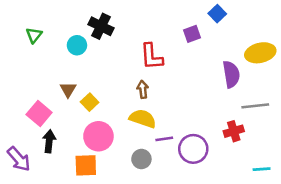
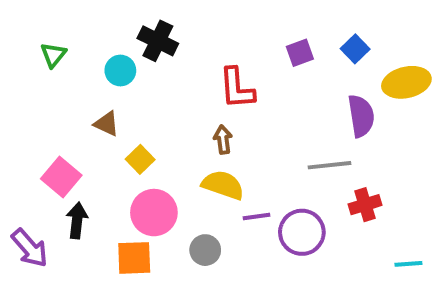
blue square: (217, 14) -> (355, 49), moved
brown triangle: (68, 89) -> (107, 124), moved, turned -36
gray line: (255, 106) -> (329, 165), moved
gray circle: (141, 159) -> (205, 250), moved

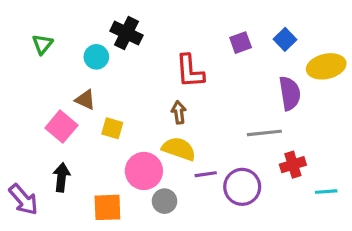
yellow square: (140, 159) -> (112, 128), turned -30
pink square: (61, 177) -> (61, 127), moved
pink circle: (154, 213) -> (144, 171), moved
cyan line: (408, 264) -> (326, 192), moved

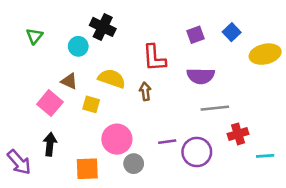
purple semicircle: (290, 93) -> (201, 76), moved, turned 100
yellow semicircle: (179, 149) -> (112, 79), moved

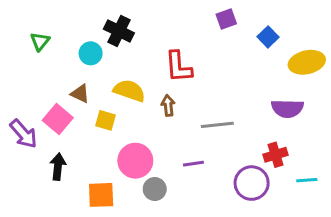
purple square: (196, 35) -> (226, 19), moved
purple semicircle: (201, 76) -> (287, 108), moved
gray line: (215, 108) -> (217, 125), moved
purple circle: (197, 152) -> (252, 183), moved
purple arrow: (19, 162) -> (23, 134), moved

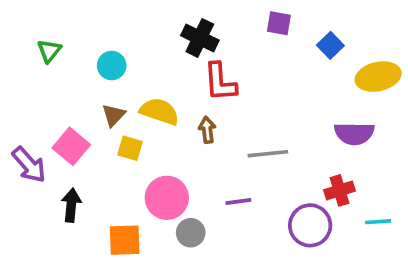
purple square: (226, 19) -> (279, 23), turned 30
black cross: (119, 31) -> (200, 38), moved
brown triangle: (80, 94) -> (114, 115), moved, turned 48

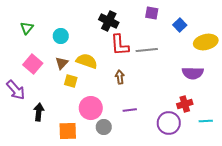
brown arrow: (207, 130) -> (120, 77), moved
pink square: (71, 146) -> (33, 64), moved
gray line: (268, 154) -> (147, 50), moved

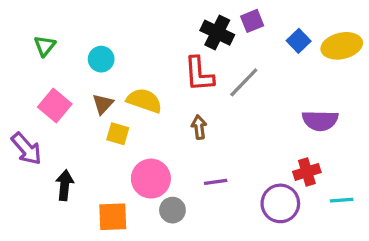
purple square: (152, 13) -> (252, 21), turned -32
black cross: (109, 21) -> (217, 33), moved
yellow ellipse: (206, 42) -> (342, 46), moved
gray line: (147, 50) -> (244, 82), turned -40

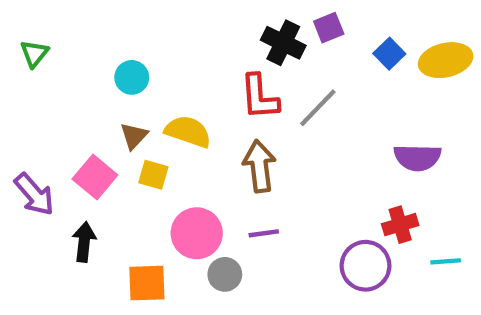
green triangle: (45, 46) -> (34, 54), moved
pink square: (55, 106) -> (95, 177), moved
brown arrow: (199, 127) -> (259, 166), size x1.6
purple line: (216, 182) -> (264, 233), moved

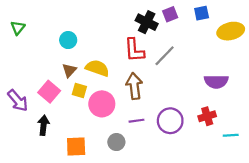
blue square: (389, 54) -> (202, 13), moved, turned 32
pink circle: (197, 233) -> (102, 104), moved
purple circle: (365, 266) -> (170, 121), moved

